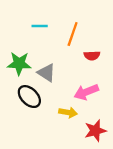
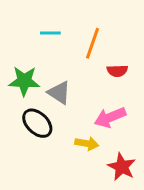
red star: (95, 131) -> (122, 167), turned -30

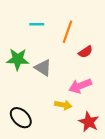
red semicircle: (117, 71) -> (86, 52), turned -32
black ellipse: (37, 123) -> (21, 118), moved

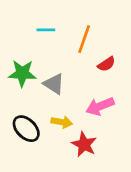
yellow arrow: (63, 105) -> (62, 122), moved
black ellipse: (21, 118) -> (26, 129), moved
red star: (89, 122) -> (84, 144), moved

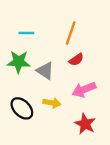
cyan line: (46, 30) -> (26, 33), moved
red semicircle: (106, 64) -> (76, 60), moved
red star: (84, 144) -> (85, 124), moved

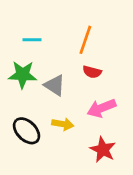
red semicircle: (76, 60) -> (92, 72), turned 48

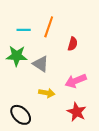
orange line: (85, 40) -> (49, 27), moved
red semicircle: (92, 72) -> (73, 44), moved, turned -88
black ellipse: (27, 131) -> (21, 115), moved

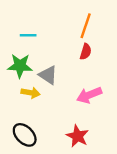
orange line: (49, 27) -> (86, 26), moved
yellow arrow: (47, 93) -> (31, 93), moved
red star: (77, 112) -> (77, 136), moved

